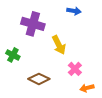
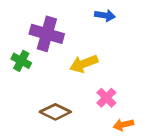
yellow arrow: (59, 45) -> (84, 64), turned 96
green cross: (13, 55) -> (21, 61), moved

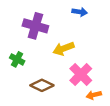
green cross: (21, 61) -> (17, 59), moved
pink cross: (106, 98) -> (81, 74), size x1.5

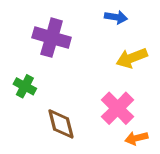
yellow arrow: (64, 49) -> (132, 58), moved
brown diamond: (42, 85) -> (61, 124), turned 50

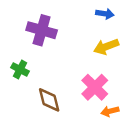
blue arrow: (116, 17) -> (105, 14), moved

